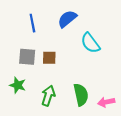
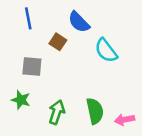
blue semicircle: (67, 19) -> (79, 22), turned -96
blue line: (32, 23) -> (28, 18), moved
brown square: (49, 58) -> (58, 42), moved, turned 32

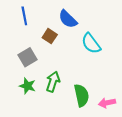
gray square: (32, 67) -> (27, 57), turned -36
green star: (21, 100) -> (27, 86), moved
green arrow: (57, 112) -> (53, 82), moved

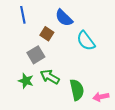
gray square: (27, 57) -> (36, 55), moved
green arrow: (53, 82) -> (50, 77), turned -78

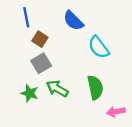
brown square: (47, 34) -> (40, 39), moved
green semicircle: (77, 90) -> (95, 87), moved

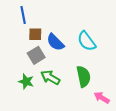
blue semicircle: (73, 21) -> (55, 42), moved
brown square: (40, 39) -> (35, 34), turned -32
pink arrow: (116, 112) -> (102, 98), turned 42

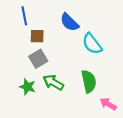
blue semicircle: (55, 42) -> (69, 22), moved

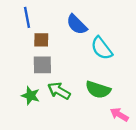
gray square: (38, 59) -> (42, 65), turned 30
green semicircle: (89, 81) -> (98, 90), turned 120

